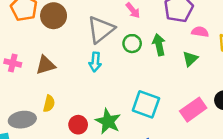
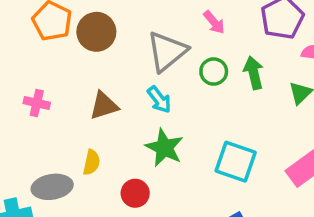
cyan arrow: (95, 62) -> (159, 100), turned -42
brown triangle: (46, 65) -> (104, 106), moved
green star: (108, 121) -> (164, 148), moved

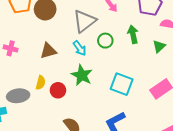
green circle: (214, 72) -> (105, 41), moved
red circle: (135, 193) -> (58, 90), moved

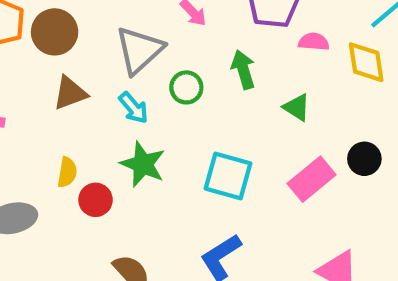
green triangle: (159, 46) -> (297, 107), moved, turned -40
brown triangle: (48, 51) -> (70, 93), moved
yellow semicircle: (41, 83) -> (67, 172), moved

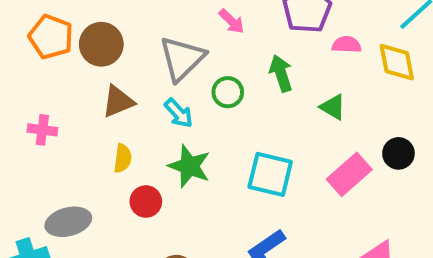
yellow semicircle: (67, 172) -> (123, 158), moved

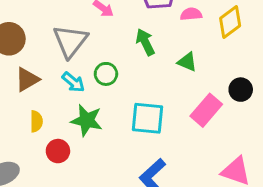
yellow diamond: (397, 62) -> (230, 22), turned 72
green circle: (228, 92) -> (106, 74), moved

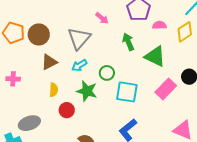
green triangle: (187, 62) -> (155, 56), size x1.6
green circle: (106, 74) -> (107, 73), moved
cyan arrow: (73, 82) -> (79, 65), turned 105

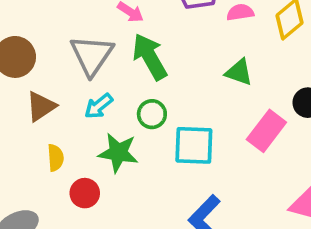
green arrow: (128, 42) -> (150, 57), moved, size x1.4
green triangle: (155, 56) -> (239, 72), size x0.7

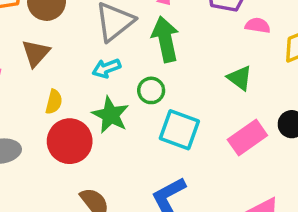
brown triangle: (41, 106) -> (36, 53), moved, turned -32
red circle: (85, 193) -> (70, 141), size x1.6

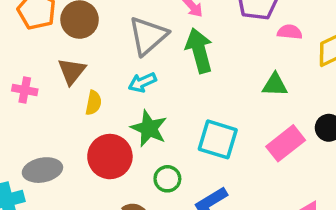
green triangle: (240, 78) -> (275, 85), turned -32
green circle: (151, 90) -> (167, 179), moved
yellow semicircle: (54, 102) -> (93, 103), moved

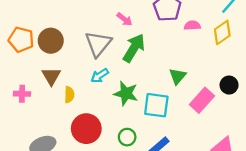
green arrow: (199, 51) -> (134, 48), turned 56
green triangle: (275, 85) -> (178, 76), moved, turned -42
green star: (149, 128) -> (126, 94), moved

